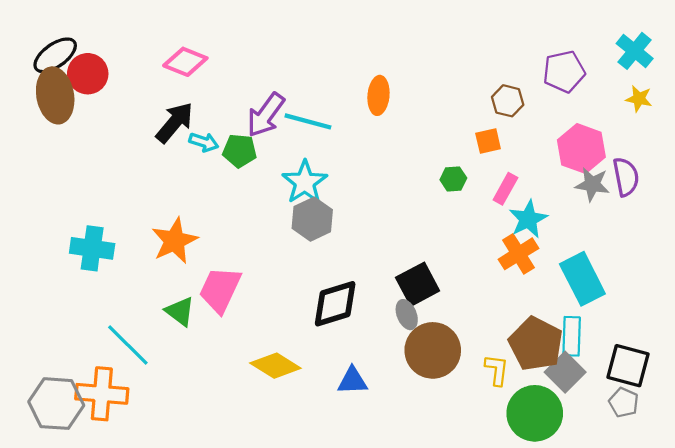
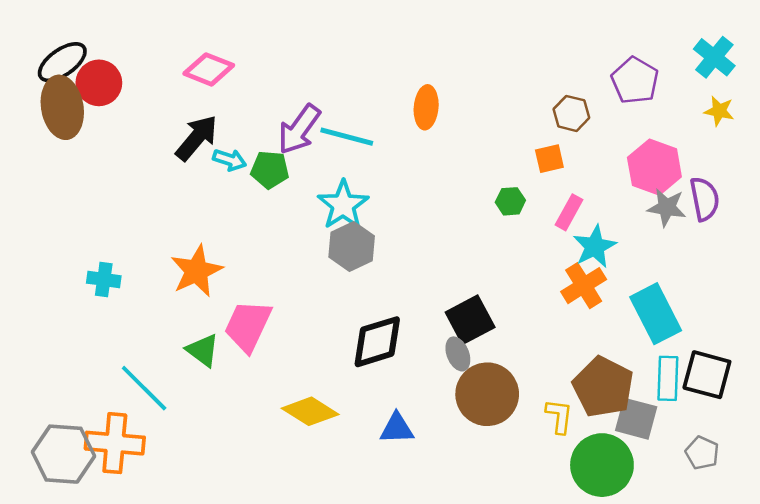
purple pentagon: (564, 72) -> (635, 80), turned -30
cyan cross: (92, 248) -> (104, 279), size x0.7
cyan rectangle: (572, 336) -> (668, 378), moved
black square: (628, 366) -> (707, 375), moved
gray square: (565, 372) -> (636, 419), turned -30

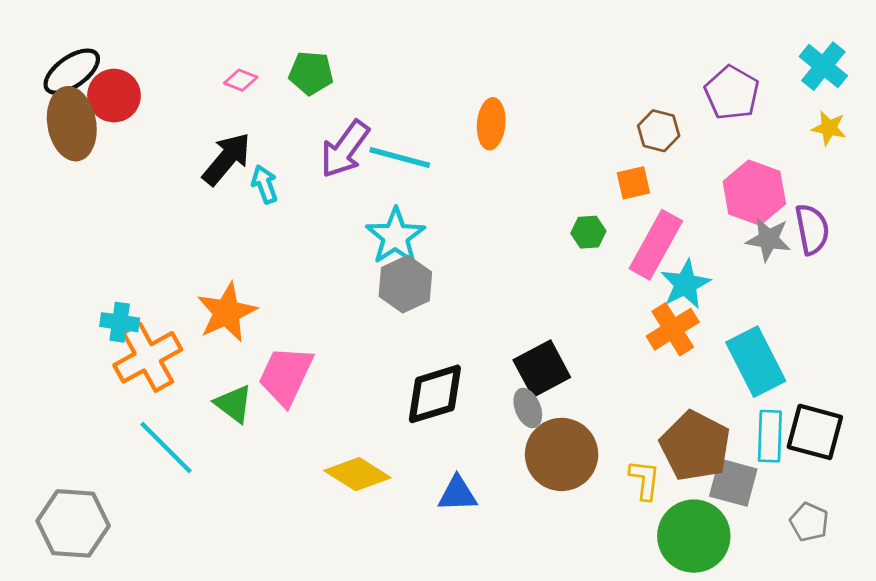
pink diamond: (209, 69) -> (241, 80), size x0.6
cyan arrow: (230, 160) -> (265, 184), turned -128
green pentagon: (270, 170) -> (311, 73), moved
pink rectangle: (569, 212) -> (656, 245), size x1.6
orange cross: (115, 443) -> (148, 357), moved, turned -34

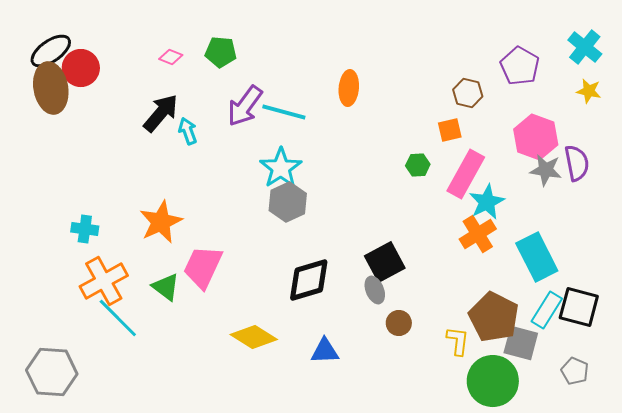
orange cross: (148, 357) -> (104, 281), moved
cyan rectangle: (770, 436) -> (547, 310), turned 30
brown circle: (562, 454) -> (399, 323), size x0.5

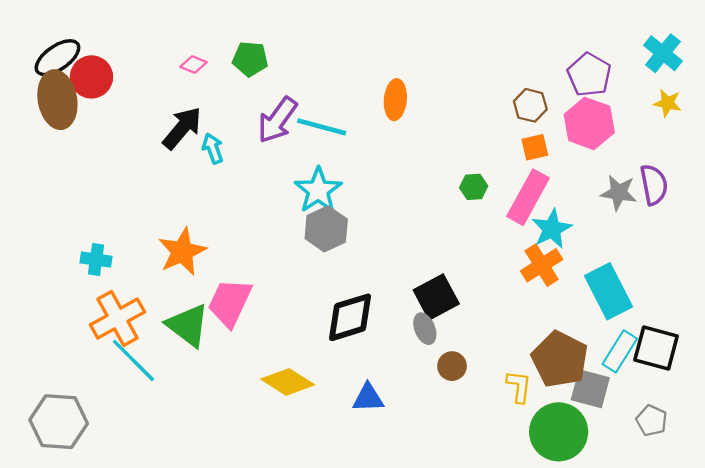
orange square: (450, 130) -> (535, 147), moved
pink hexagon: (536, 137) -> (589, 123), moved
green triangle: (166, 287) -> (188, 325), size x1.4

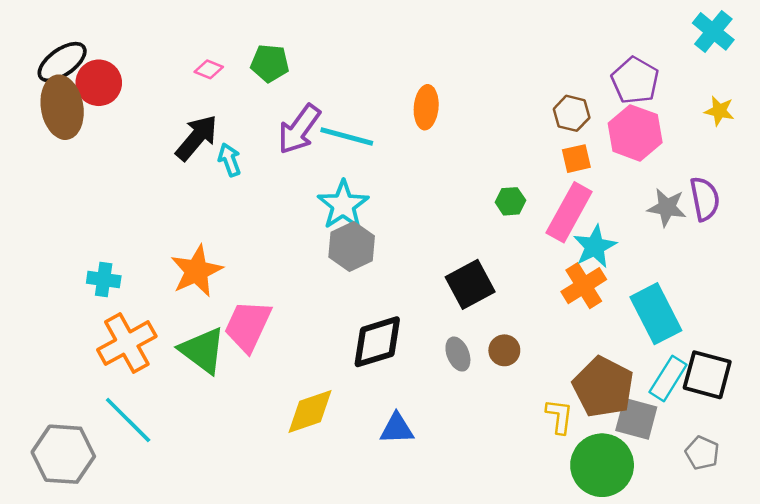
cyan cross: (663, 53) -> (713, 31), moved
black square: (436, 297) -> (470, 284), moved
cyan line: (133, 360) -> (128, 420), moved
brown circle: (452, 366) -> (504, 350), moved
yellow diamond: (288, 382) -> (310, 411), turned -51

